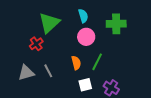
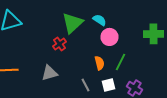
cyan semicircle: (83, 16) -> (100, 20), moved, turned -40
green cross: (116, 24) -> (154, 34), moved
gray line: (48, 71) -> (86, 85), moved

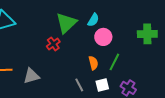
cyan semicircle: (100, 20) -> (93, 20), turned 88
gray triangle: (50, 73) -> (31, 76), moved

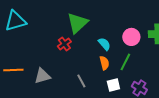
cyan semicircle: (93, 20) -> (104, 44), moved, turned -72
pink circle: (103, 37) -> (131, 37), moved
gray line: (79, 85) -> (81, 81), moved

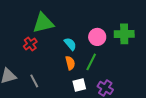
green triangle: (77, 23) -> (43, 23), turned 30
gray line: (81, 81) -> (34, 81), moved

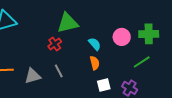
green line: (91, 62) -> (142, 62), moved, turned 30
gray line: (34, 81) -> (59, 71), moved

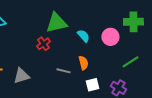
green cross: (149, 34) -> (133, 22), moved
cyan semicircle: (95, 44) -> (83, 36), moved
gray line: (59, 71) -> (63, 71), moved, turned -48

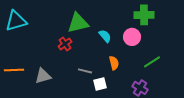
green cross: (133, 22) -> (144, 15), moved
orange semicircle: (83, 63) -> (114, 63), moved
white square: (92, 85) -> (100, 84), moved

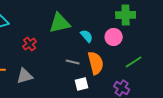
red cross: (65, 44) -> (30, 44), moved
orange semicircle: (114, 63) -> (96, 63), size x1.6
gray line: (85, 71) -> (73, 62), moved

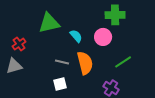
gray triangle: (25, 76) -> (14, 66), moved
white square: (82, 84) -> (60, 84), moved

